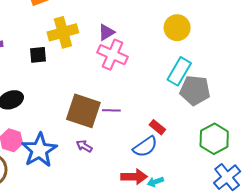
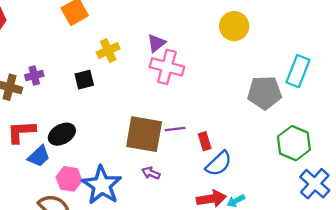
yellow cross: (63, 32) -> (108, 50), size x0.7
cyan rectangle: (179, 71) -> (298, 71), moved
red rectangle: (157, 127) -> (205, 141), moved, turned 42

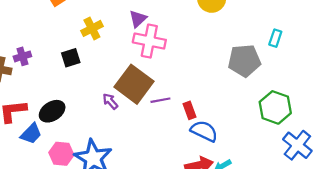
cyan rectangle: (298, 71) -> (275, 38), size x0.6
brown square: (144, 134) -> (134, 84), moved, turned 30
blue semicircle: (219, 164) -> (204, 131), turned -108
purple arrow: (151, 173) -> (110, 101), moved, turned 30

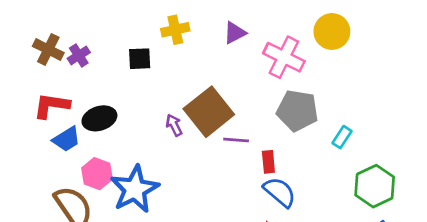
cyan rectangle: (275, 38) -> (342, 137), moved
pink cross: (149, 41) -> (284, 57), moved
purple cross: (22, 56) -> (79, 55), moved, turned -30
gray pentagon: (244, 61) -> (297, 111), moved

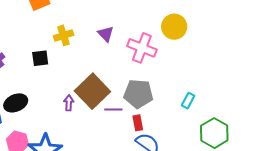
purple triangle: (235, 33) -> (106, 34), turned -42
gray pentagon: (297, 111) -> (138, 94), moved
purple arrow: (174, 125) -> (69, 103), turned 35

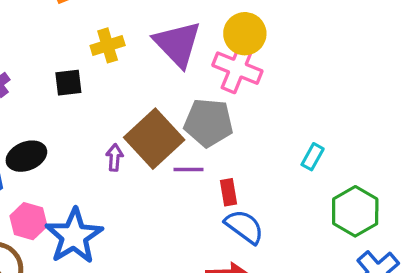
yellow circle: (174, 27) -> (245, 34), moved
purple triangle: (106, 34) -> (178, 44), size x1.8
gray pentagon: (138, 94) -> (209, 123), moved

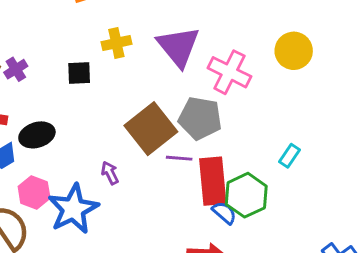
yellow circle: (245, 34) -> (294, 51), moved
purple arrow: (115, 157) -> (110, 173), moved, turned -35
red rectangle: (228, 192) -> (213, 181), size x2.0
green hexagon: (355, 211) -> (246, 195), moved
blue semicircle: (244, 227) -> (224, 213), size x0.7

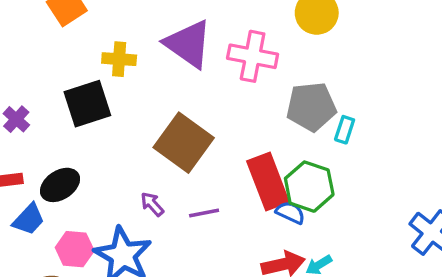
yellow cross: (116, 43) -> (119, 59), turned 32
black square: (79, 73) -> (87, 104), size x1.6
gray pentagon: (200, 118) -> (311, 107), moved
purple line: (179, 158) -> (204, 213), moved

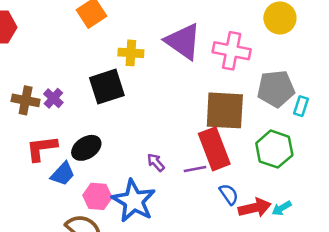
brown square: (184, 143) -> (225, 110), moved, turned -33
red rectangle: (268, 181) -> (214, 149), moved
blue semicircle: (290, 213) -> (229, 194), moved, turned 30

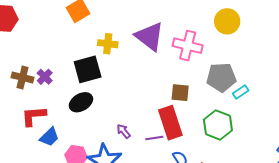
cyan rectangle: (301, 106) -> (241, 92), turned 35
brown square: (225, 110) -> (180, 93), size x0.6
black ellipse: (86, 148) -> (81, 102), moved

